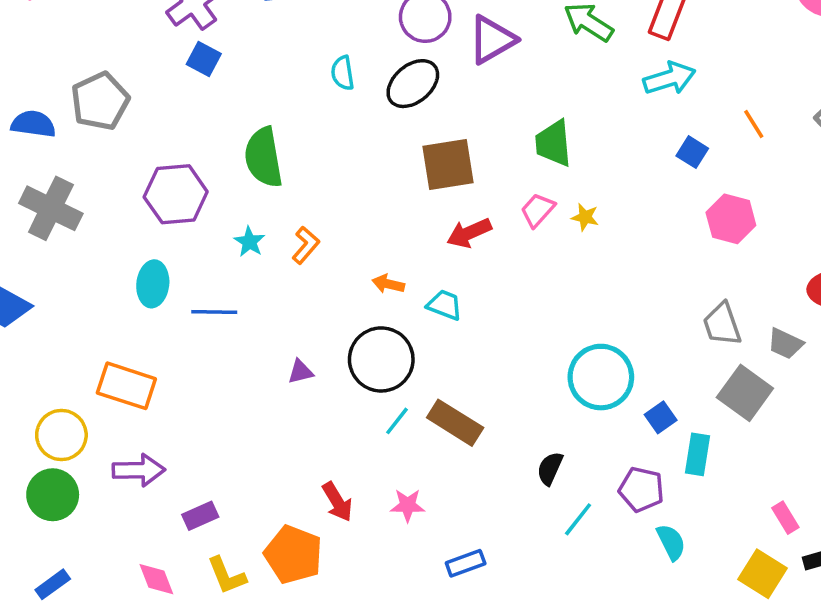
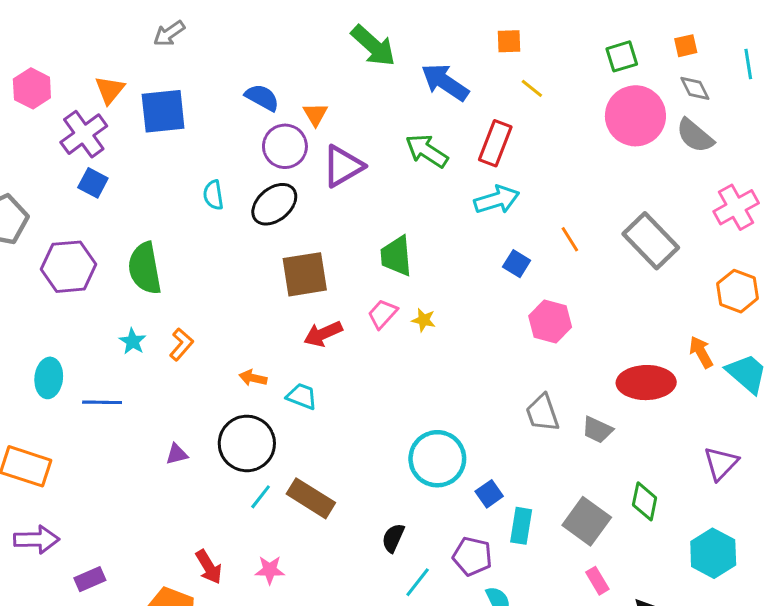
purple hexagon: (176, 194) -> (69, 267), moved
gray square: (745, 393) -> (587, 521), moved

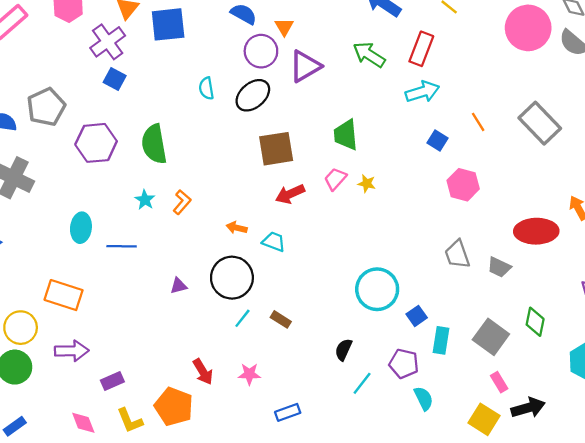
brown rectangle: (311, 498) -> (281, 319), size x0.6

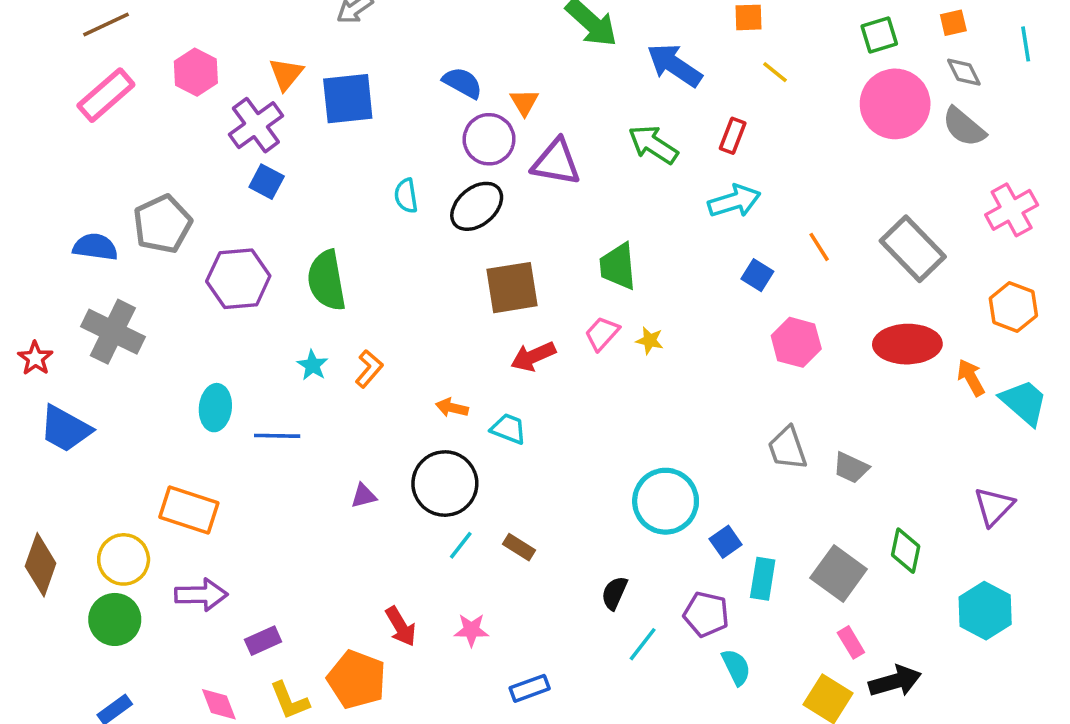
red rectangle: (421, 49) -> (733, 136), size x0.7
purple triangle: (305, 66) -> (556, 162), turned 40
red ellipse: (536, 231) -> (907, 344), moved

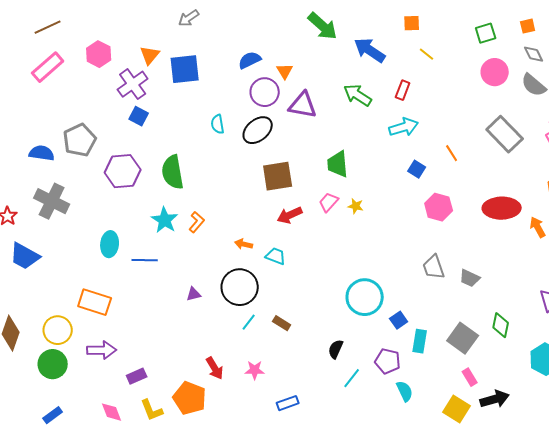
blue semicircle: (463, 83) -> (250, 60), turned -55
pink circle: (895, 104) -> (495, 72), size x0.7
gray rectangle: (913, 249) -> (505, 134), moved
cyan star: (312, 365) -> (165, 220), size x1.5

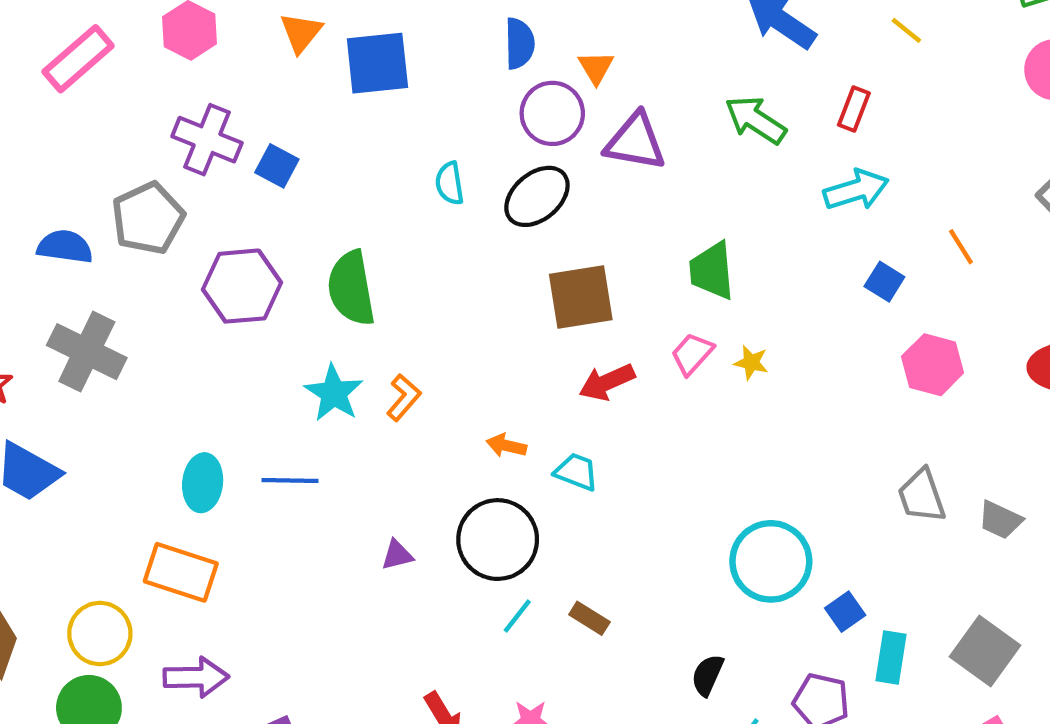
blue semicircle: (250, 60) -> (519, 43), turned 115
purple cross: (133, 84) -> (207, 140), moved, turned -32
cyan ellipse: (110, 244) -> (203, 483), moved

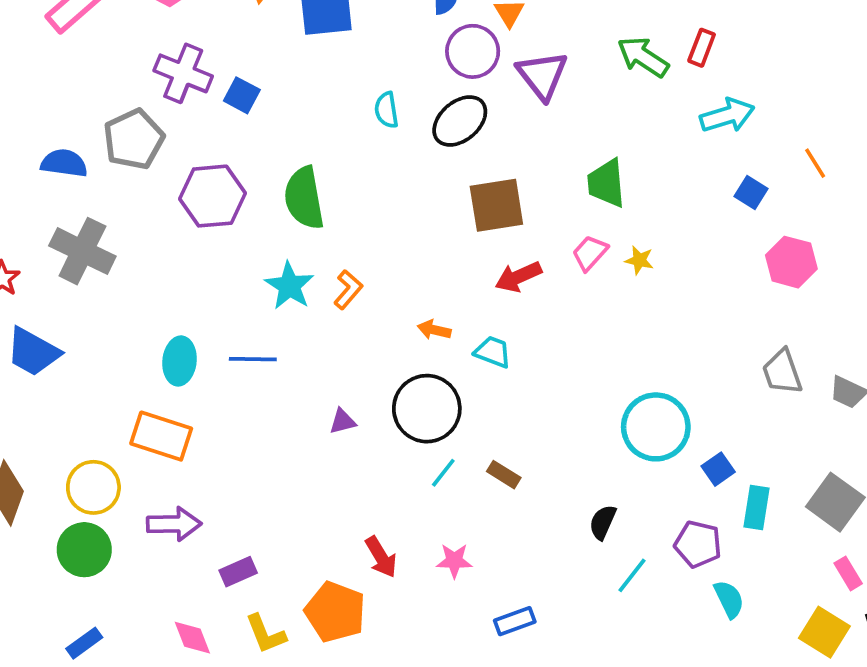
red rectangle: (854, 109) -> (702, 48), moved
purple triangle: (635, 142) -> (542, 75), turned 42

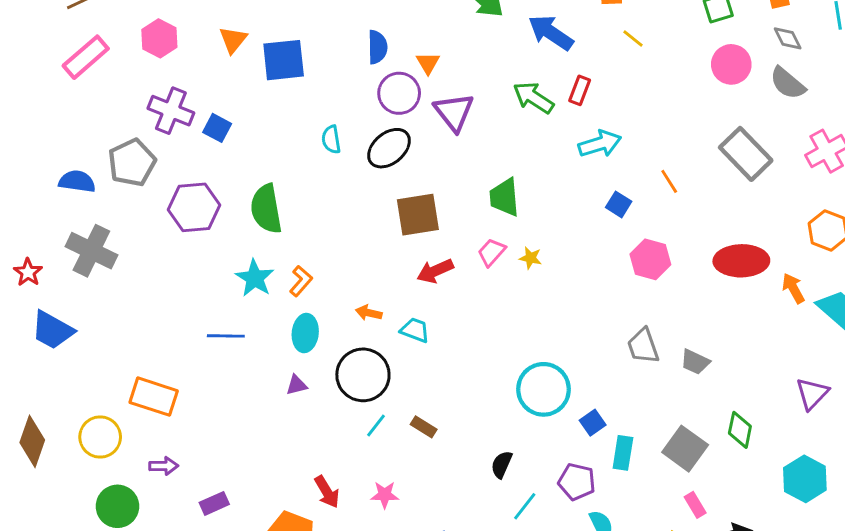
cyan ellipse: (180, 361) -> (305, 333), moved
purple arrow: (174, 524) -> (164, 466), size x0.7
green circle: (84, 550) -> (117, 506), moved

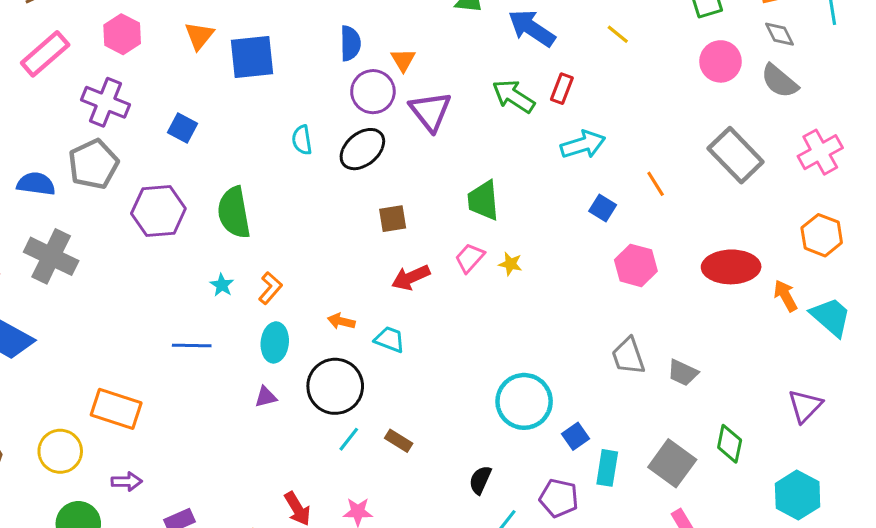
purple cross: (171, 111) -> (106, 102), moved
brown square: (418, 215) -> (393, 219), size x0.6
cyan star: (255, 278) -> (222, 285), size x0.6

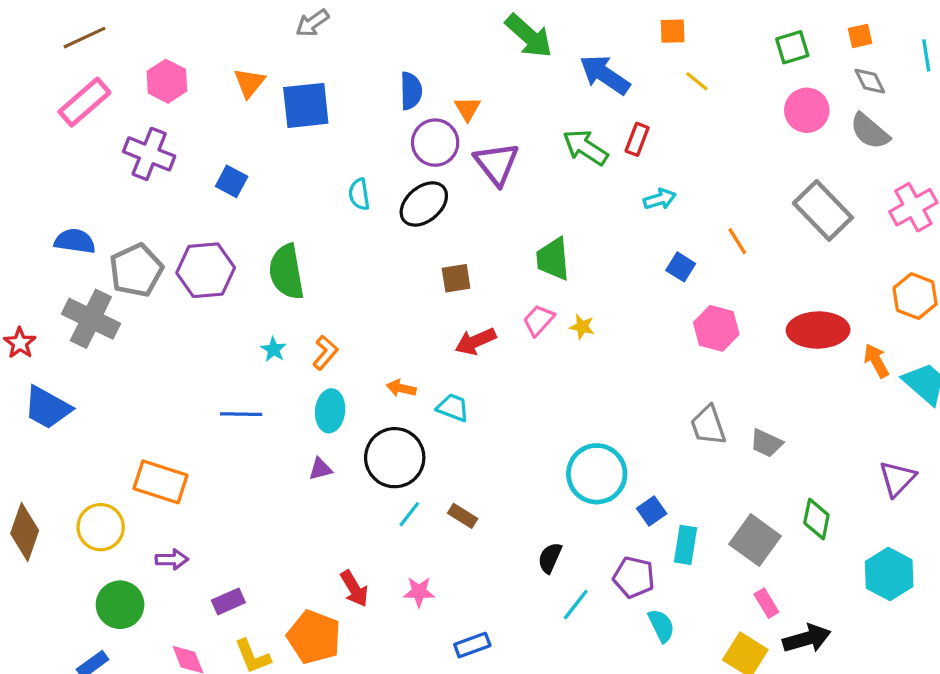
cyan arrow: (583, 145) -> (660, 199), size x0.7
gray pentagon: (93, 164) -> (136, 270), moved

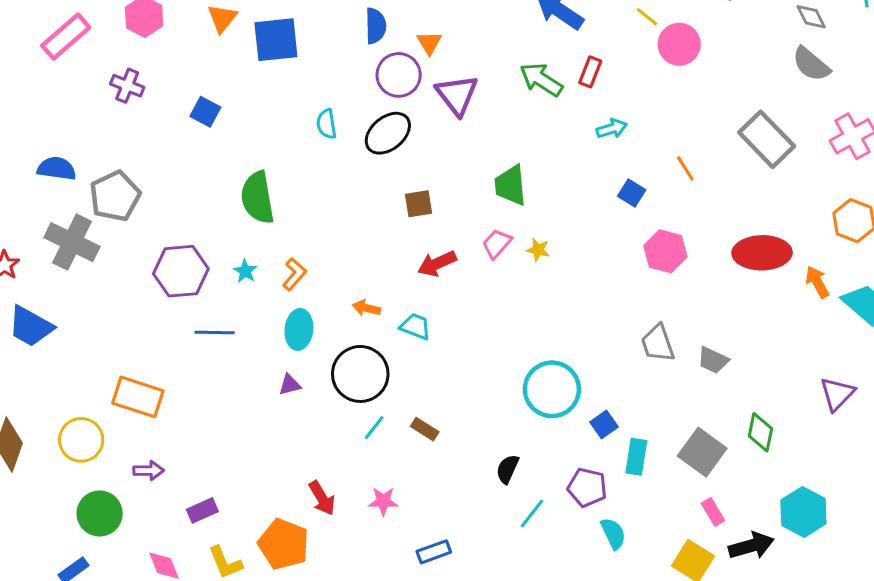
pink circle: (807, 110) -> (679, 44), moved
purple cross: (149, 154) -> (127, 86), size x0.7
purple hexagon: (206, 270) -> (181, 271), moved
cyan hexagon: (889, 574) -> (803, 512), moved

